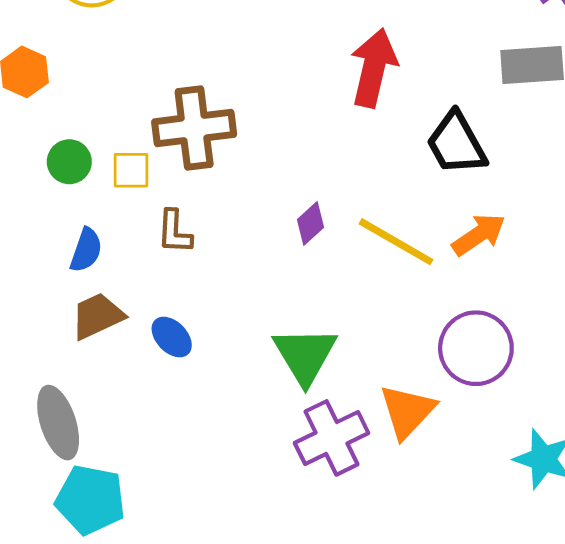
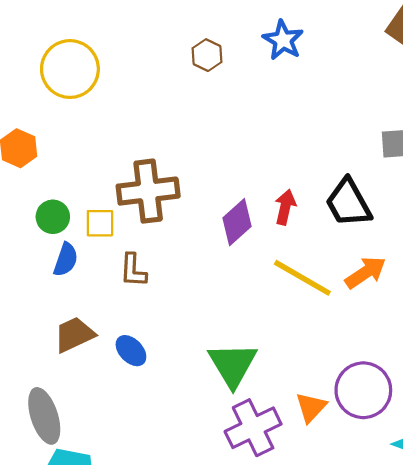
red arrow: (374, 68) -> (285, 207), moved, size x0.6
purple diamond: (310, 223) -> (237, 222), moved, size x1.4
blue semicircle: (86, 250) -> (66, 260), moved
purple circle: (476, 348) -> (363, 390), moved
orange triangle: (407, 411) -> (311, 407), size x0.7

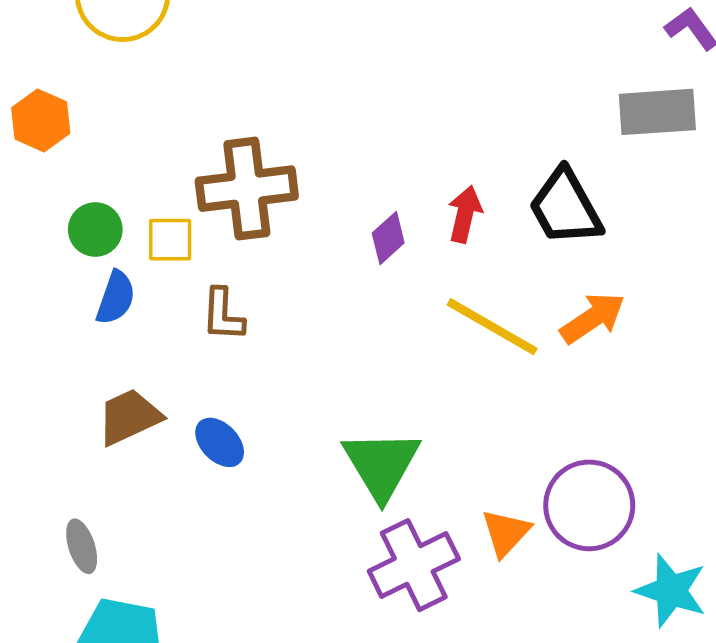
purple diamond: (237, 222) -> (388, 238), size x0.7
gray ellipse: (44, 416) -> (82, 546), size x0.6

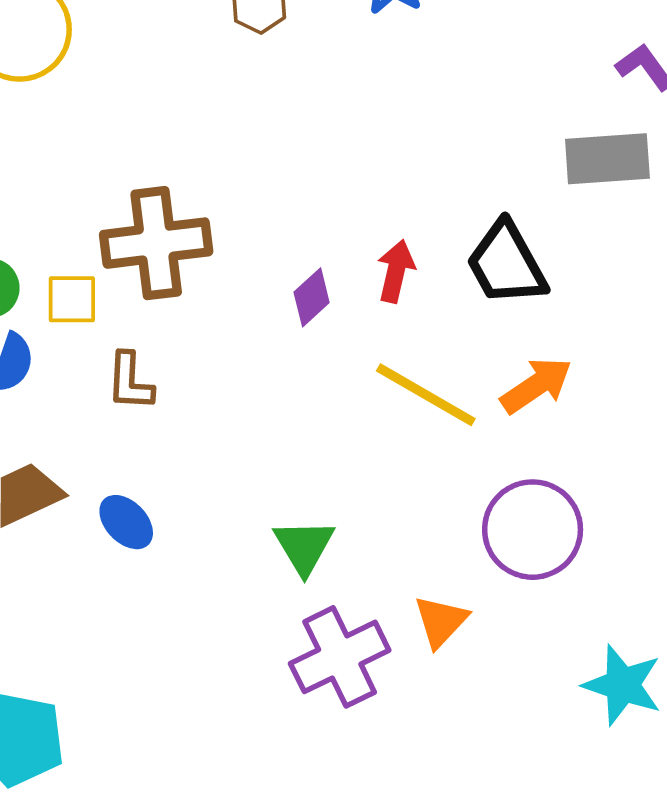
green triangle: (381, 465) -> (304, 546), size x0.7
purple circle: (589, 505) -> (533, 530), moved

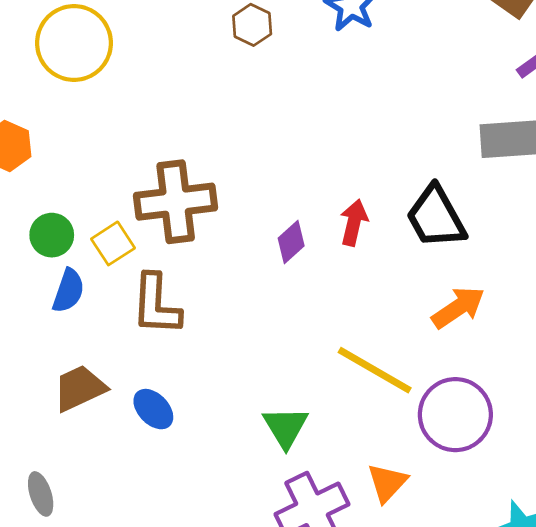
yellow square: (72, 299) -> (113, 243), turned -33
brown L-shape: (130, 382) -> (156, 305), size x1.4
yellow line: (426, 395) -> (375, 370), moved

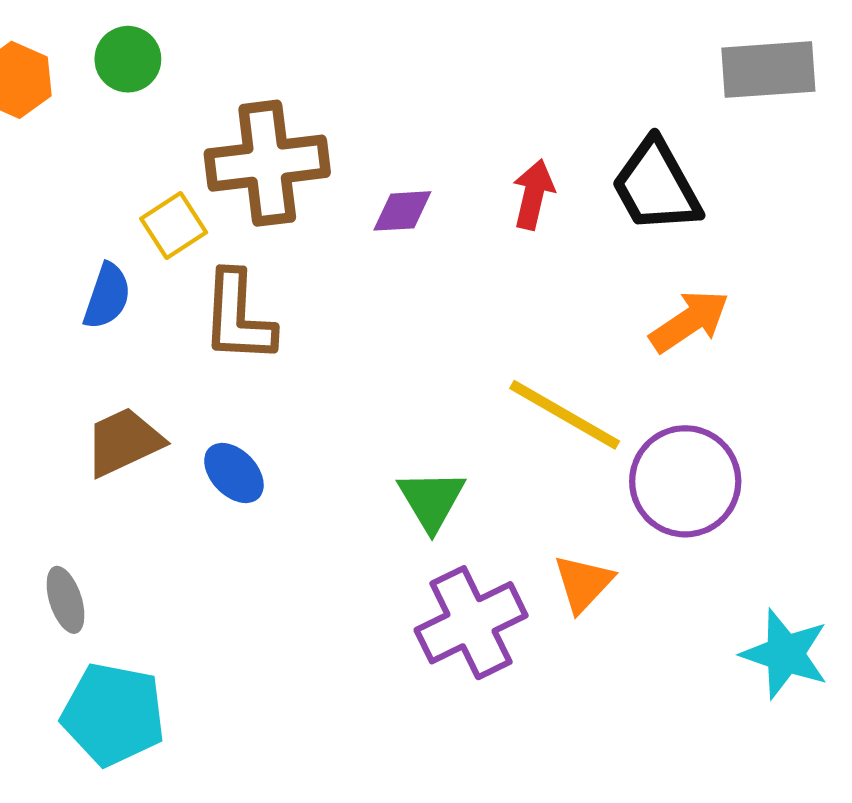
green circle: (52, 235) -> (128, 59), moved
purple diamond: (291, 242) -> (402, 211), moved, turned 39

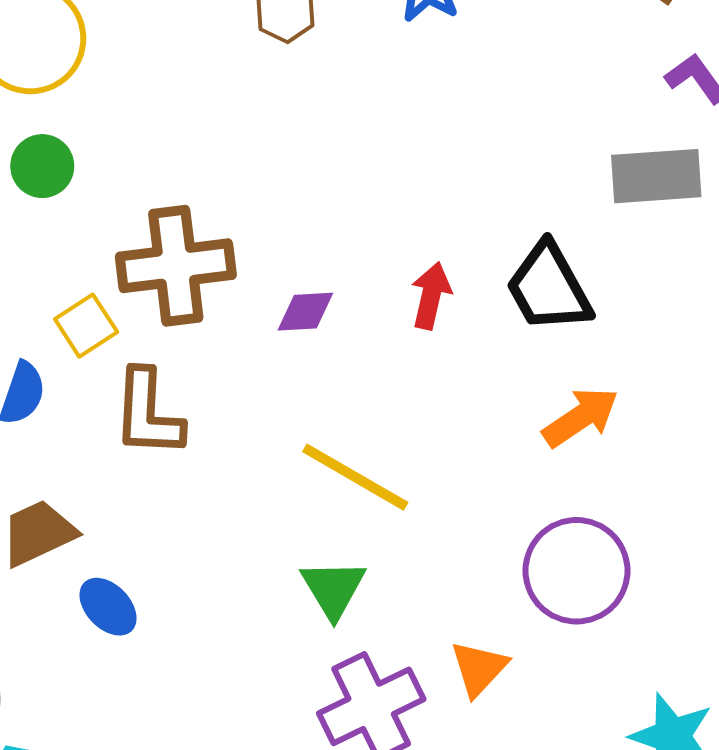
yellow line: (565, 415) -> (355, 477), moved
blue ellipse: (234, 473) -> (108, 607), moved

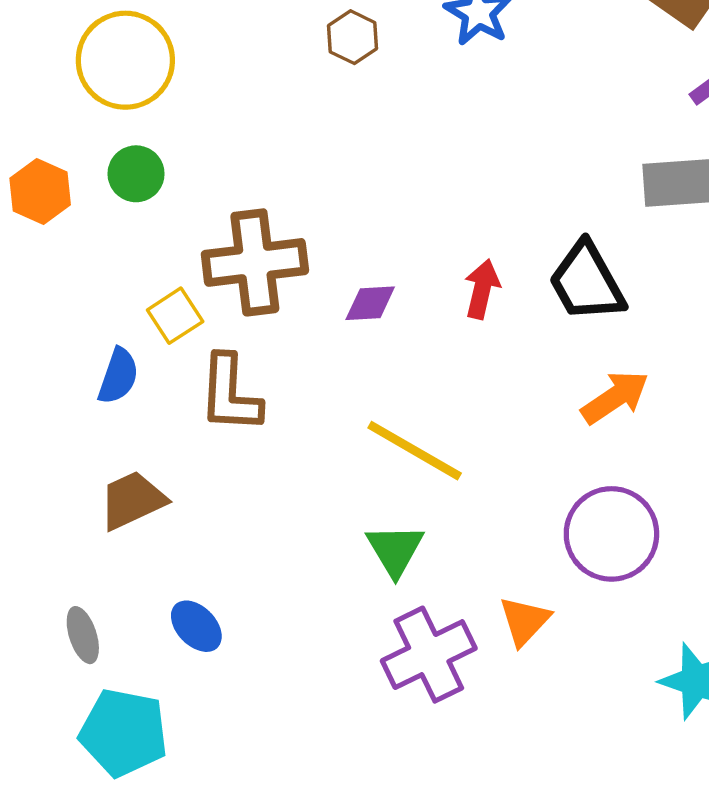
blue ellipse: (108, 607) -> (196, 626), moved

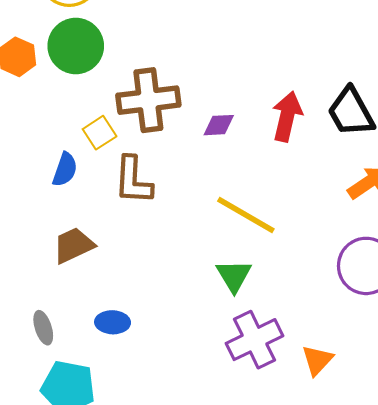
green circle: (136, 174) -> (76, 46), size x1.6
red arrow: (482, 289) -> (287, 116), size x1.4
orange triangle: (525, 621) -> (317, 360), moved
blue ellipse: (196, 626) -> (113, 322), turned -44

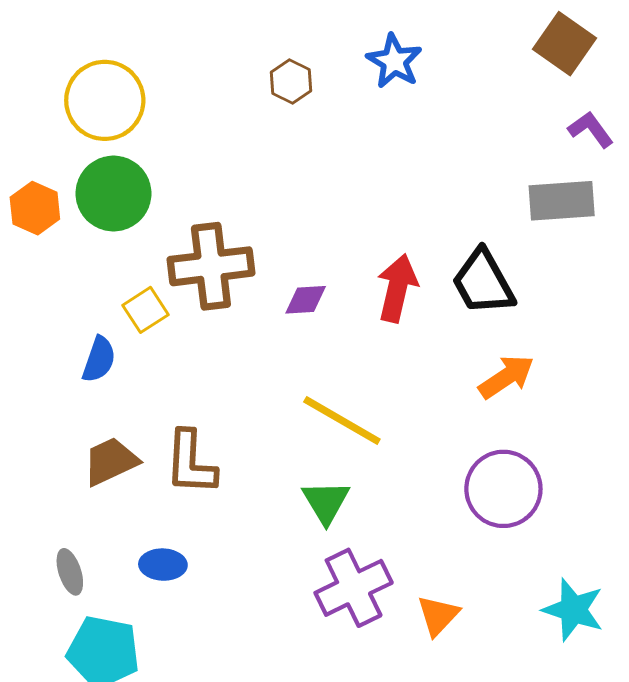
brown L-shape: (133, 180) -> (191, 463), moved

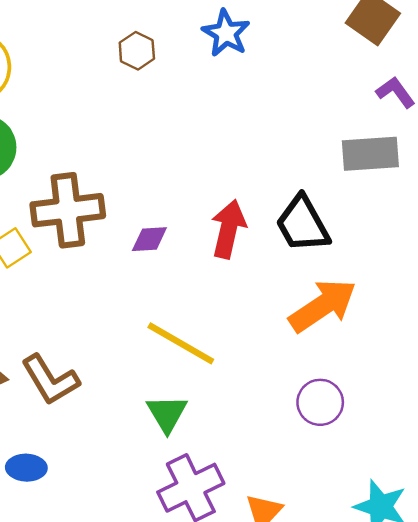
orange arrow: (506, 377) -> (323, 306), size x1.4
brown L-shape: (191, 463) -> (50, 380), turned -34
purple circle: (503, 489) -> (320, 402), size x0.7

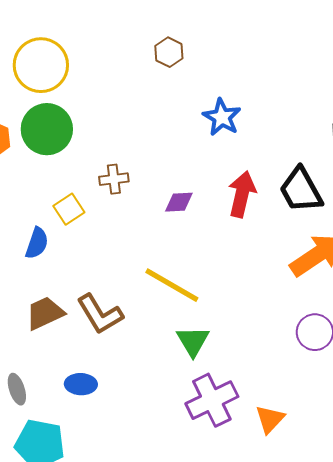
blue star: (226, 33) -> (222, 117), moved
brown cross: (68, 210) -> (114, 179), size x0.5
yellow line: (181, 343) -> (172, 285), moved

